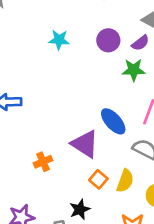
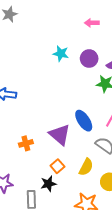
cyan star: (59, 40) -> (61, 54), moved
orange square: (98, 179) -> (57, 166), moved

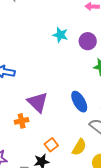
purple triangle: (60, 135) -> (38, 102), moved

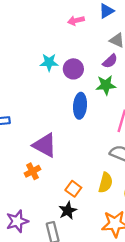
purple circle: (88, 41) -> (73, 69), moved
blue ellipse: (79, 102) -> (80, 106), moved, turned 50

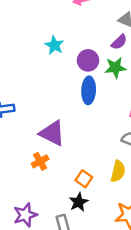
cyan star: (49, 62) -> (54, 45), turned 30
purple circle: (73, 69) -> (88, 60), moved

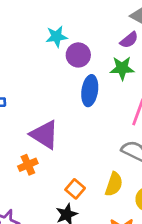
cyan star: (54, 45) -> (56, 37), turned 30
purple circle: (88, 60) -> (78, 55), moved

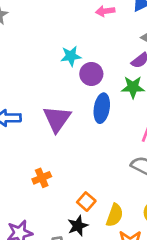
purple triangle: (45, 135) -> (57, 119), moved, turned 32
yellow semicircle: (114, 184) -> (115, 215), moved

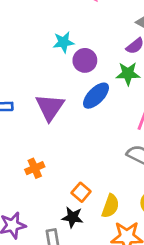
blue ellipse: (102, 108) -> (96, 96), turned 36
black star: (78, 226) -> (73, 217), turned 30

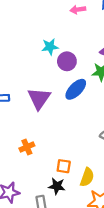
orange square: (81, 192) -> (64, 166), turned -32

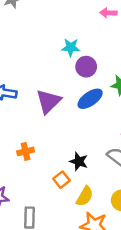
orange square: (64, 166) -> (62, 180), turned 32
black star: (57, 186) -> (79, 161), moved

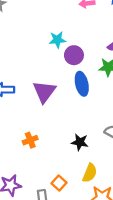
blue ellipse: (90, 99) -> (82, 84), turned -60
orange square: (62, 180) -> (59, 183), moved

